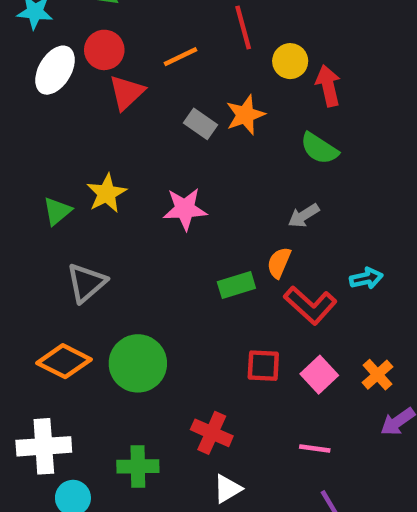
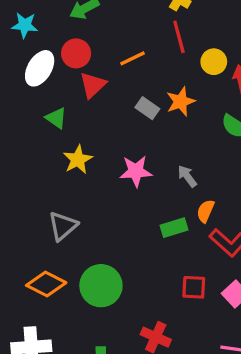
green triangle: (57, 211) -> (56, 118), moved, turned -45
gray arrow: (304, 216) -> (187, 176), moved, turned 85

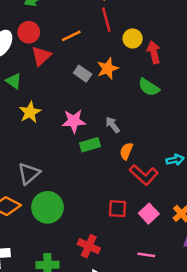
gray triangle: (63, 226) -> (29, 174), moved
green rectangle: (174, 228) -> (90, 145), moved

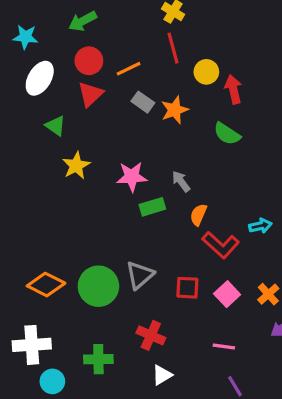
red circle: (29, 32) -> (89, 61), moved
gray rectangle: (83, 74) -> (143, 102), moved
gray triangle: (29, 174) -> (140, 275), moved

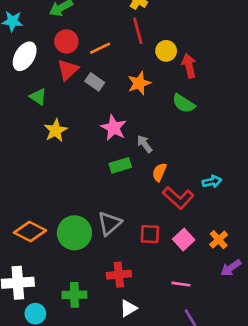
gray rectangle: (143, 102) -> (95, 82), moved
pink star: (132, 177) -> (114, 128), moved, turned 30
red cross: (151, 335) -> (119, 275), turned -30

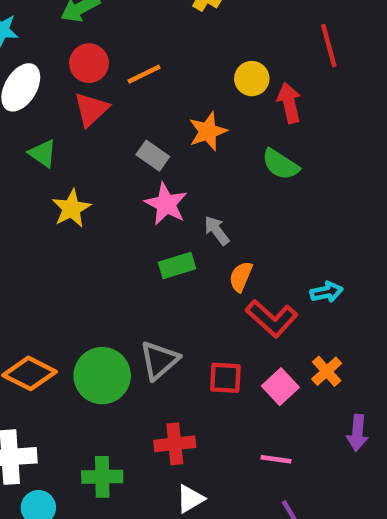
red line: (138, 31) -> (329, 46), moved
gray rectangle: (95, 82) -> (153, 156), moved
orange cross: (219, 240) -> (327, 371), moved
purple arrow: (231, 268) -> (357, 433), turned -50

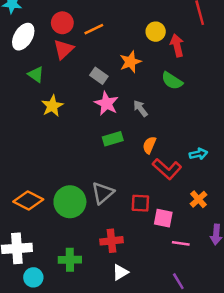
gray arrow: (217, 230) -> (140, 108), moved
pink square: (280, 387) -> (163, 218), moved, turned -36
pink line: (276, 459) -> (181, 243), moved

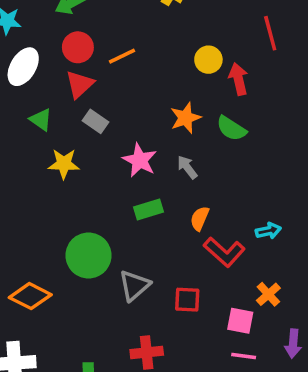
orange star: (130, 62) -> (185, 118), moved
gray rectangle: (99, 76) -> (96, 121), moved
yellow star: (52, 106) -> (64, 164), turned 30
green circle: (70, 202) -> (88, 255), moved
pink square: (163, 218) -> (240, 321), moved

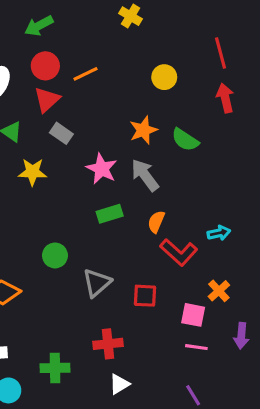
red arrow: (238, 79) -> (225, 98), moved
gray arrow: (187, 167) -> (145, 175), size x1.5
green circle: (88, 255) -> (55, 255), size x0.6

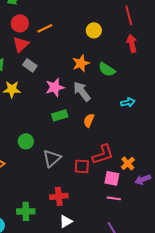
pink star: (102, 169) -> (55, 87), turned 30
cyan arrow: (219, 233) -> (128, 102), moved
red L-shape: (179, 252) -> (103, 154), moved, turned -60
purple arrow: (241, 336) -> (143, 179), moved, turned 63

